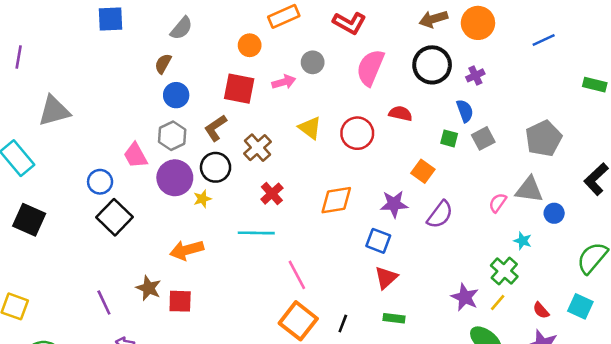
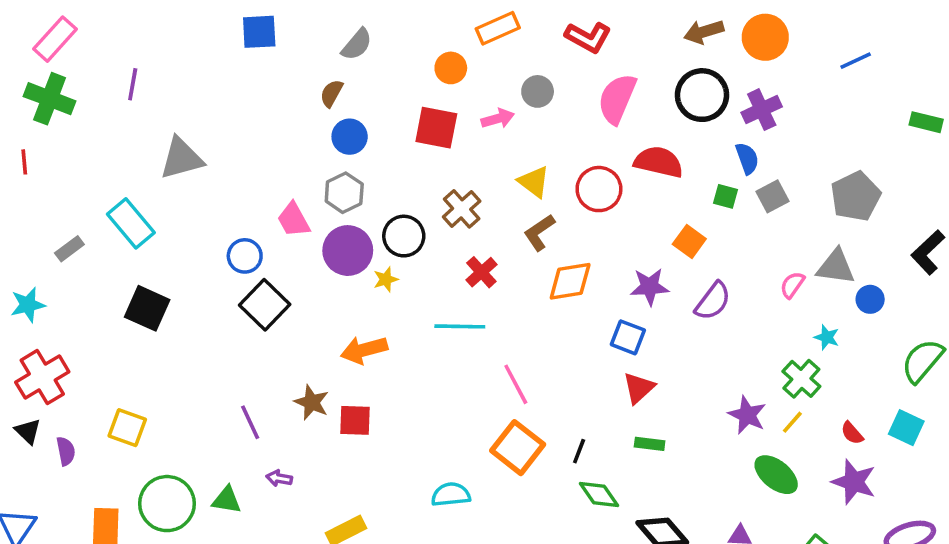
purple cross: (475, 75) -> (762, 110), size x1.5
red semicircle: (401, 113) -> (659, 162), size x1.5
brown L-shape: (216, 128) -> (539, 232), moved

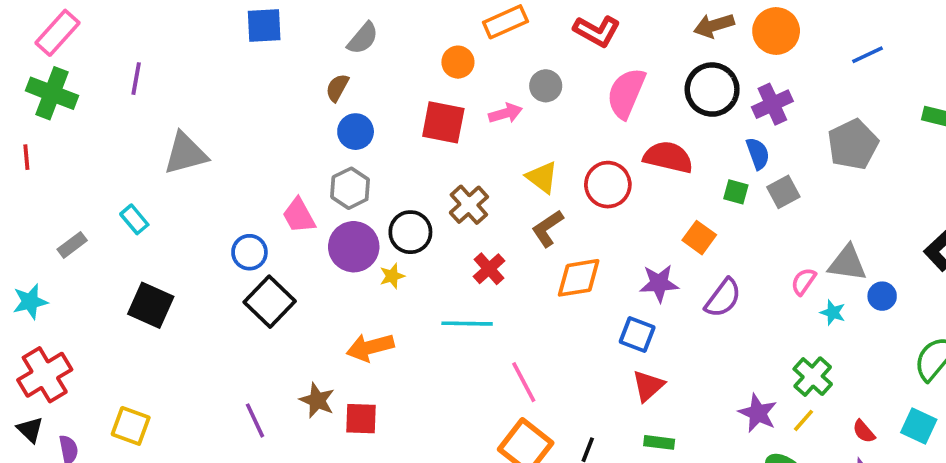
gray pentagon: (856, 196) -> (853, 144), moved
cyan rectangle: (131, 223) -> (134, 219), size x0.6
cyan star: (827, 337) -> (833, 313), moved

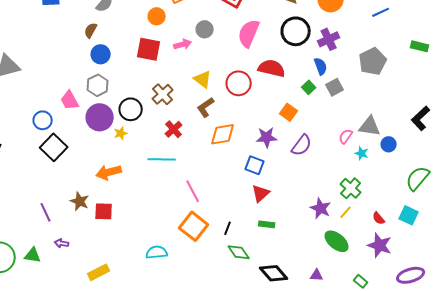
green square: (736, 192) -> (309, 87), turned 32

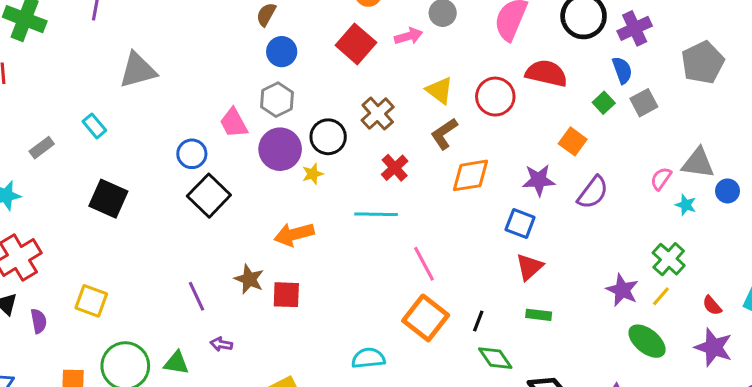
red square: (149, 49) -> (356, 44), turned 30

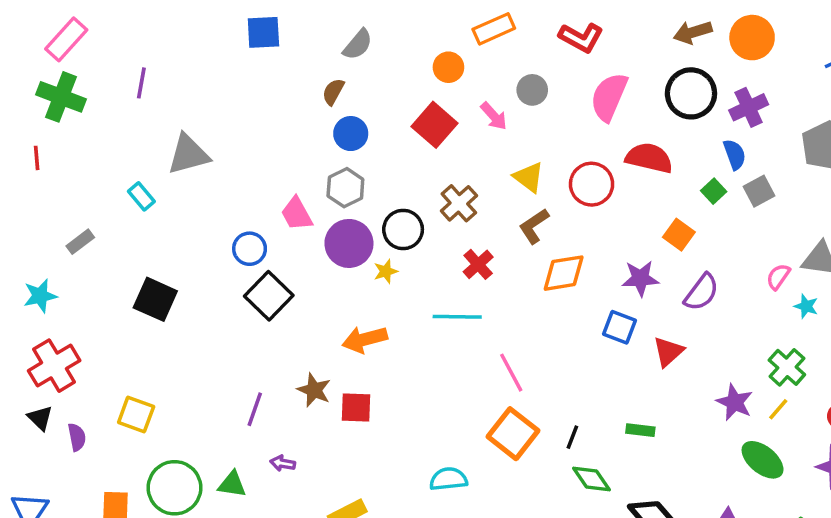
pink arrow: (409, 36) -> (494, 116), turned 64
cyan rectangle: (94, 126) -> (141, 196), moved
red triangle: (529, 267) -> (668, 352), moved
purple line: (197, 296) -> (255, 409), turned 44

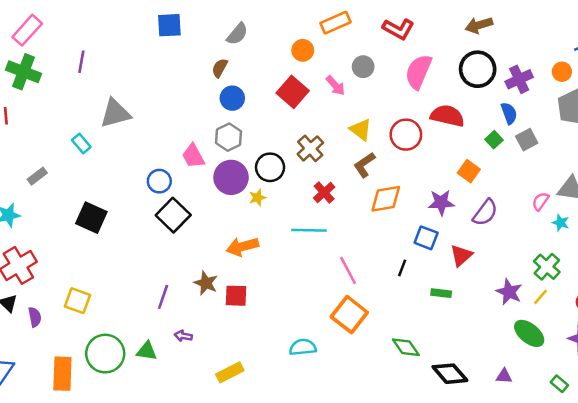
orange circle: (752, 38) -> (562, 72), moved, size x0.6
green rectangle: (640, 430) -> (441, 293), moved
black line: (572, 437) -> (402, 268), moved

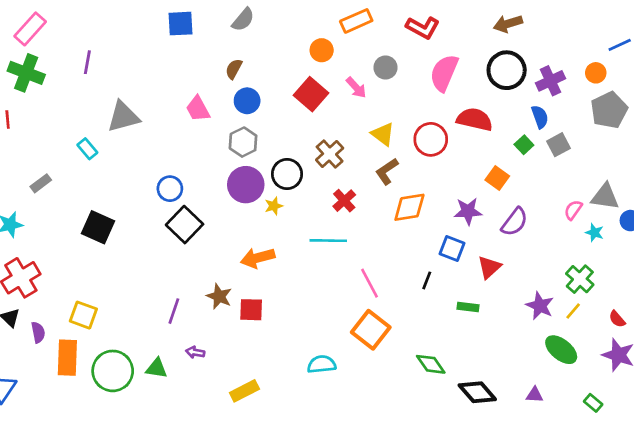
gray semicircle: (237, 34) -> (243, 20), moved
pink trapezoid: (193, 156) -> (198, 109), moved
orange rectangle: (62, 374) -> (67, 358), moved

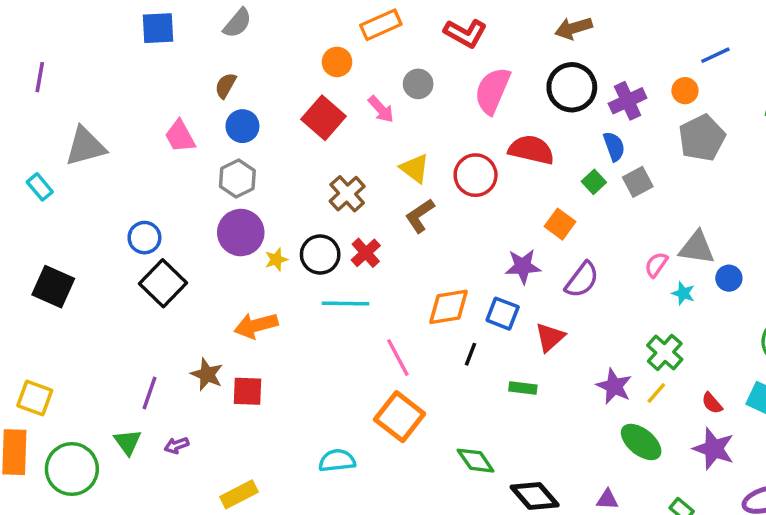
black circle: (287, 174) -> (320, 254), moved
orange diamond: (409, 207) -> (449, 307), moved
purple arrow: (195, 352) -> (177, 445), turned -30
green triangle: (157, 368) -> (128, 442), moved, turned 45

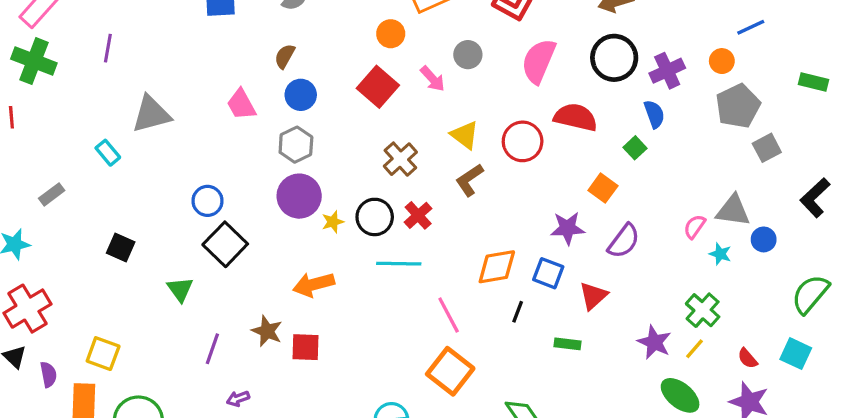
gray square: (638, 182) -> (767, 148), moved
black square: (53, 287) -> (121, 247), size x0.7
green triangle: (128, 442) -> (180, 289), moved

